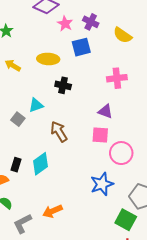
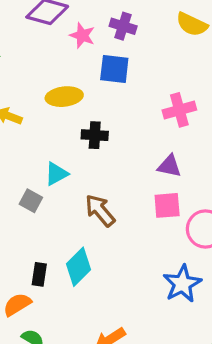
yellow semicircle: (123, 35) -> (192, 24), moved
blue square: (81, 47) -> (114, 69), turned 30

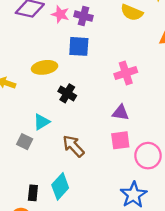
pink star: (82, 35) -> (60, 14), moved
black cross: (95, 135) -> (67, 93), turned 30

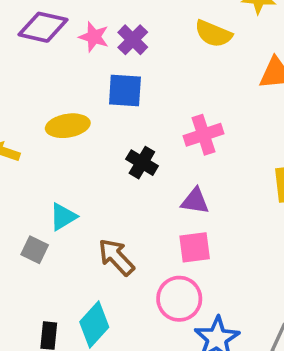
purple cross: (83, 16) -> (133, 40), turned 30
black cross: (67, 93) -> (142, 163), moved
pink circle: (148, 156) -> (179, 299), moved

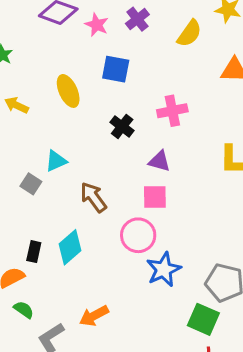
yellow semicircle: (213, 34) -> (189, 33), turned -84
purple cross: (133, 40) -> (137, 19), moved
yellow ellipse: (68, 126) -> (68, 91), turned 68

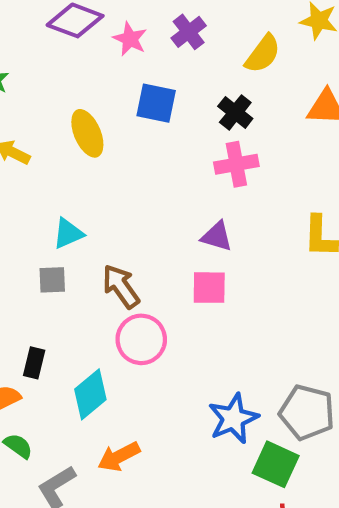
black cross: (122, 126) -> (235, 112), moved
gray square: (31, 184) -> (52, 280), moved, turned -36
pink circle: (138, 235) -> (141, 339), moved
cyan diamond: (70, 247) -> (90, 394), moved
blue star: (164, 269) -> (233, 418), moved

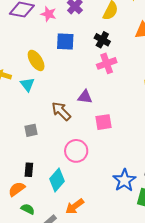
cyan triangle: (68, 233) -> (27, 84), moved, turned -35
purple triangle: (217, 236) -> (85, 97), moved
brown arrow: (121, 286) -> (61, 111), moved

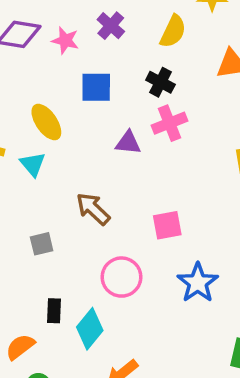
purple triangle: (85, 97) -> (128, 143), moved
black rectangle: (29, 170) -> (54, 311), moved
blue star: (124, 180) -> (198, 283), moved

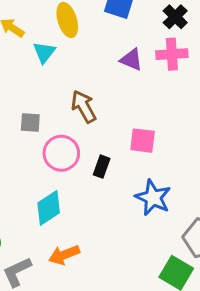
pink circle: (121, 277) -> (61, 153), moved
blue star: (198, 283) -> (153, 198), turned -30
black rectangle: (54, 311) -> (102, 167), moved

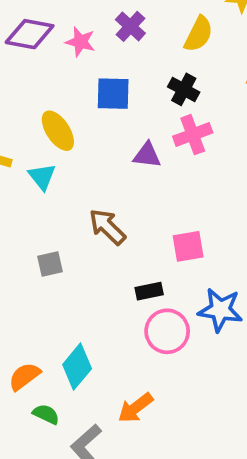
pink circle: (61, 153) -> (167, 331), moved
black rectangle: (102, 167) -> (149, 291), turned 75
cyan diamond: (49, 208) -> (77, 367), moved

